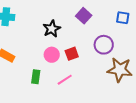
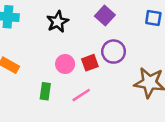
black star: (52, 29) -> (58, 22), moved
purple circle: (104, 45) -> (114, 52), moved

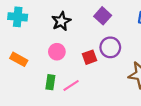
pink circle: (65, 64) -> (57, 52), moved
pink line: (81, 95) -> (71, 85), moved

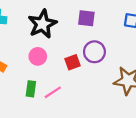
purple square: (103, 16) -> (86, 18), turned -35
black star: (61, 21) -> (42, 24), size x1.4

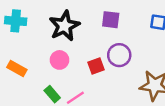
green rectangle: (31, 89) -> (52, 94), turned -49

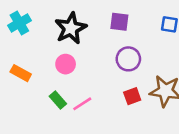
cyan cross: (16, 21) -> (19, 23), turned -35
red square: (96, 66) -> (132, 96), moved

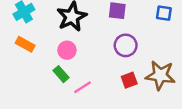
orange rectangle: (21, 73) -> (25, 44), moved
green rectangle: (58, 100) -> (61, 74), moved

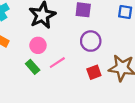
pink line: (83, 87) -> (57, 63), moved

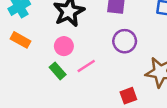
red square: (94, 72) -> (128, 96), moved

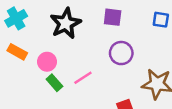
pink circle: (64, 46) -> (47, 62), moved

